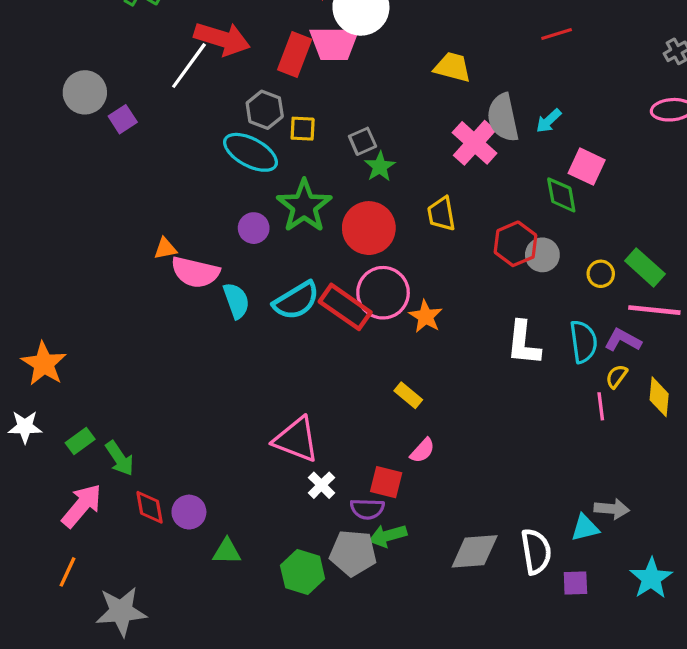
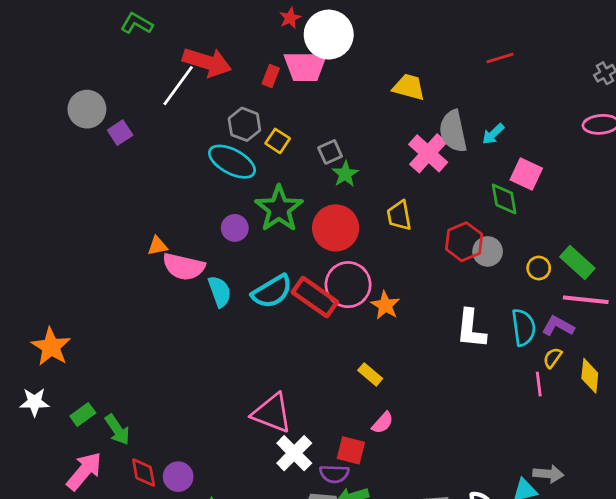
red rectangle: (295, 55) -> (271, 76), size x0.6
yellow square: (303, 129) -> (278, 141), turned 30
white cross: (321, 485) -> (294, 453), size x1.5

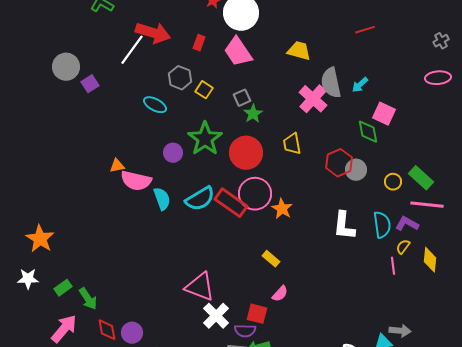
pink trapezoid: (305, 66) -> (238, 52), moved, turned 56
cyan ellipse: (232, 162) -> (155, 105), moved, size x0.7

